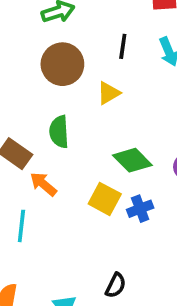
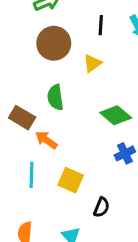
yellow square: (105, 199) -> (71, 180), moved
black semicircle: (116, 285) -> (102, 207), moved

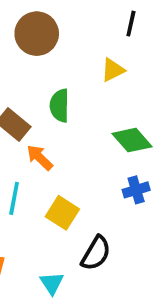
brown circle: (54, 43) -> (37, 34), moved
black semicircle: (102, 207) -> (96, 253), size x1.4

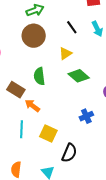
black line: (131, 24) -> (72, 27), turned -40
brown circle: (37, 34) -> (34, 36), moved
green diamond: (132, 140) -> (79, 76), moved

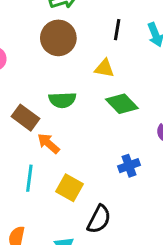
black line: (72, 27) -> (117, 30), turned 40
yellow triangle: (65, 53) -> (104, 68), turned 40
green semicircle: (39, 76) -> (62, 100), turned -90

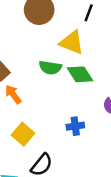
yellow triangle: (104, 68) -> (72, 42), size x1.5
green semicircle: (62, 100) -> (50, 68), moved

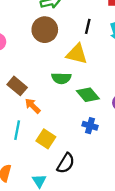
green diamond: (80, 74) -> (88, 95), moved
blue cross: (75, 126) -> (90, 126), turned 32

